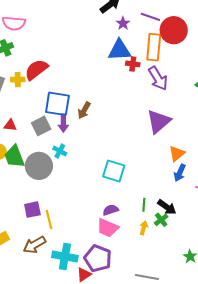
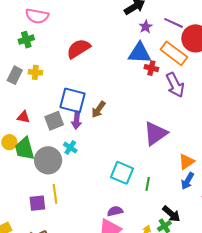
orange rectangle: (154, 47) -> (174, 53), turned -64
red semicircle: (36, 70) -> (78, 49), moved
purple triangle: (159, 121) -> (155, 133), moved
green line: (144, 205) -> (148, 184), moved
yellow line: (49, 220) -> (55, 194), moved

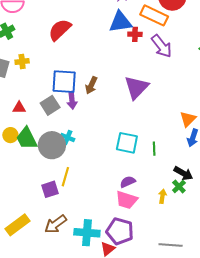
purple triangle: (155, 133) -> (136, 87), moved
cyan cross: (70, 148) -> (68, 137), moved
yellow line: (55, 194) -> (65, 177), turned 36

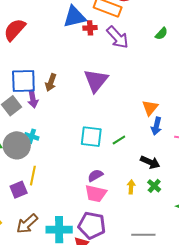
green line: (154, 149) -> (119, 140), turned 64
green cross: (179, 186) -> (154, 186), moved

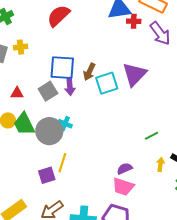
cyan square: (91, 137) -> (107, 83), moved, turned -30
yellow arrow: (131, 187) -> (160, 164), moved

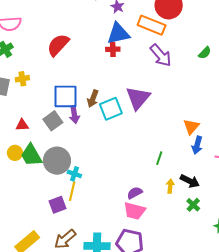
red cross: (134, 21) -> (113, 49), moved
cyan cross: (65, 124) -> (74, 174), moved
green line: (152, 136) -> (159, 158), turned -40

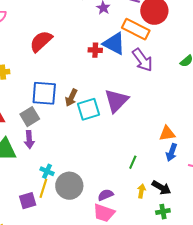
blue triangle: (118, 34) -> (114, 44), moved, turned 35
purple arrow: (74, 115) -> (29, 140), moved
orange triangle: (191, 127) -> (167, 133), turned 36
gray circle: (57, 161) -> (69, 186), moved
green cross: (193, 205) -> (163, 212), turned 32

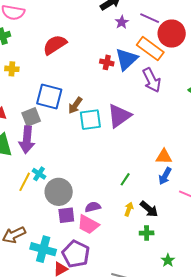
blue triangle: (114, 44) -> (126, 59), turned 40
purple arrow: (29, 140) -> (27, 140), size x1.5
yellow line: (43, 188) -> (25, 182), moved
purple square: (28, 201) -> (66, 215), moved

